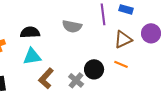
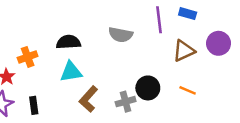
orange line: (121, 64) -> (188, 90), moved
gray cross: (76, 80) -> (126, 102), turned 35

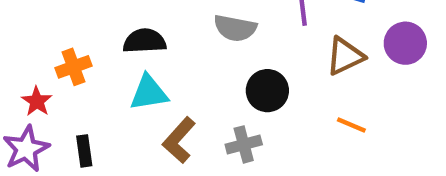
black circle: (148, 88) -> (267, 91), moved

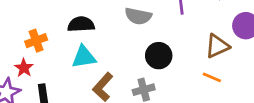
brown triangle: (345, 56) -> (217, 46), moved
red star: (37, 101) -> (24, 68), moved

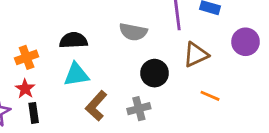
brown triangle: (217, 46) -> (196, 55), moved
red star: (24, 68) -> (25, 89), moved

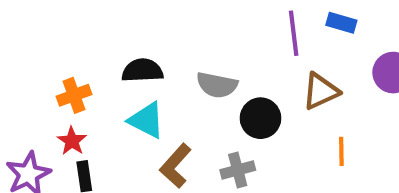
gray semicircle: (133, 32) -> (217, 85), moved
cyan triangle: (76, 74) -> (146, 120), turned 36
orange line: (210, 96) -> (341, 151), turned 66

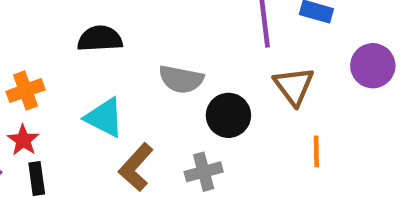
black semicircle: (142, 70) -> (100, 39), moved
brown triangle: (321, 91) -> (294, 86), turned -42

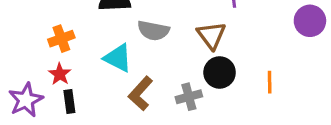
gray semicircle: (181, 79) -> (153, 31), moved
brown triangle: (294, 86) -> (211, 35), moved
black circle: (228, 115) -> (220, 72), moved

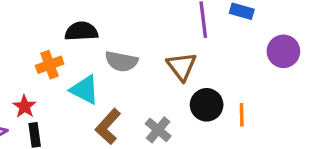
orange cross: (61, 39) -> (50, 65), moved
black circle: (220, 72) -> (207, 105), moved
gray cross: (189, 97) -> (158, 130), turned -35

